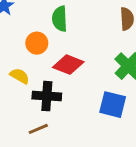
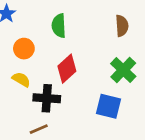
orange circle: (37, 43) -> (24, 49), moved
red diamond: (68, 65) -> (67, 69), turned -64

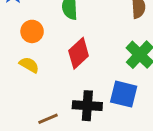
black cross: (47, 98) -> (87, 106), moved

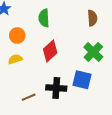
yellow semicircle: (29, 65) -> (15, 59), turned -48

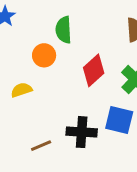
orange circle: (17, 36) -> (44, 55), moved
red diamond: (50, 51) -> (94, 70), moved

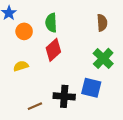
orange circle: (44, 55) -> (24, 31), moved
red diamond: (94, 70) -> (53, 50), moved

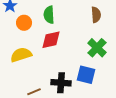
red diamond: (53, 50) -> (51, 40), turned 30
yellow semicircle: (21, 66) -> (21, 55), size x1.5

